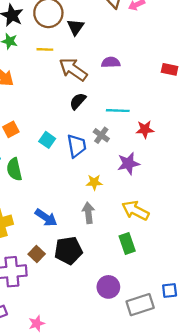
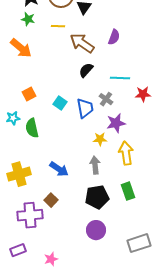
purple semicircle: (111, 62) -> (114, 37), turned 112
purple star: (128, 163) -> (116, 123), moved
yellow arrow: (135, 211) -> (126, 153), moved, turned 55
black pentagon: (68, 251) -> (97, 197), moved
purple circle: (108, 287) -> (96, 230), moved

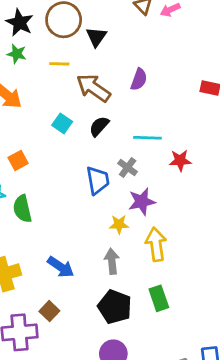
cyan square: (60, 103) -> (62, 123), moved
black pentagon: (97, 197) -> (115, 307), turned 30

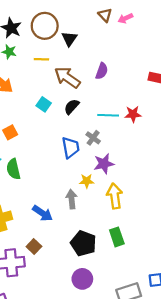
red star: (180, 160) -> (133, 114), moved
gray arrow: (112, 261) -> (72, 199), moved

